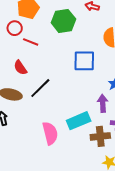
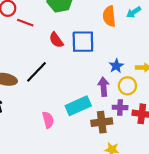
red semicircle: (20, 68) -> (56, 40), moved
pink semicircle: (50, 133) -> (48, 120), size x0.7

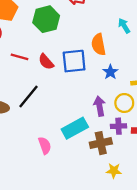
cyan arrow: (134, 12) -> (124, 26), turned 96
orange semicircle: (109, 16) -> (98, 44), moved
red line: (25, 23) -> (20, 57), moved
blue star: (116, 66) -> (110, 72), moved

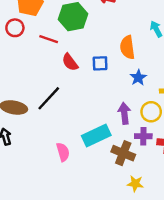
red line: (20, 57) -> (49, 39), moved
blue square: (74, 61) -> (100, 63), size x0.6
brown cross: (101, 143) -> (123, 153), turned 30

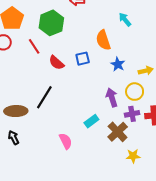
red line: (49, 39) -> (34, 46), turned 49
cyan rectangle: (96, 135) -> (91, 121), size x0.6
brown cross: (123, 153) -> (118, 132), turned 36

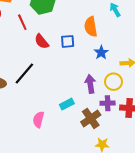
pink semicircle: (66, 141) -> (38, 119), turned -147

